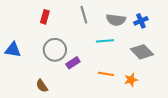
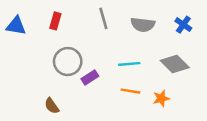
blue cross: (141, 21) -> (183, 25), moved, turned -32
cyan line: (105, 41) -> (129, 64), moved
blue triangle: (13, 50) -> (16, 26), moved

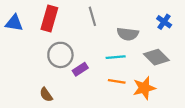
red rectangle: (55, 21) -> (49, 19), size x1.6
gray semicircle: (143, 25) -> (128, 34), moved
orange star: (161, 98) -> (144, 88), size x1.5

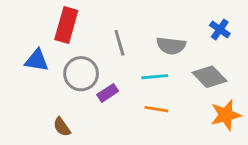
gray line: (92, 16) -> (119, 43), moved
blue triangle: (14, 23) -> (37, 60), moved
orange star: (144, 88) -> (226, 115), moved

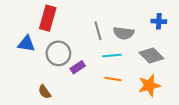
blue cross: (220, 29) -> (159, 21), turned -32
gray line: (119, 43) -> (98, 31), moved
orange star: (226, 115) -> (149, 85), moved

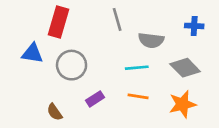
gray line: (98, 31) -> (117, 19), moved
purple rectangle: (78, 67) -> (95, 99), moved

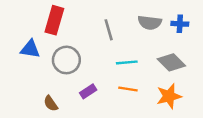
gray line: (117, 19) -> (109, 30), moved
gray semicircle: (151, 40) -> (150, 23), moved

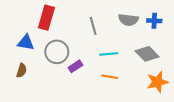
purple rectangle: (88, 91) -> (75, 66), moved
orange star: (169, 96) -> (157, 82), moved
brown semicircle: (51, 103) -> (22, 71), moved, turned -128

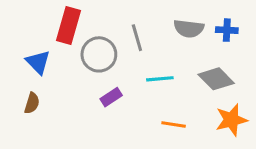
blue triangle: (26, 43) -> (38, 62), turned 36
gray circle: (57, 52) -> (99, 54), moved
orange line: (110, 77) -> (174, 124), moved

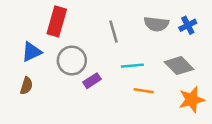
blue cross: (227, 30) -> (188, 25), turned -30
gray circle: (99, 54) -> (72, 61), moved
blue triangle: (38, 62) -> (31, 52), turned 50
orange line: (174, 124) -> (144, 91), moved

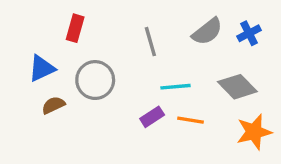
red rectangle: (57, 21) -> (75, 28), size x0.7
gray semicircle: (156, 24) -> (207, 32), turned -45
purple rectangle: (92, 81) -> (152, 117), moved
brown semicircle: (26, 86) -> (53, 105), moved, turned -132

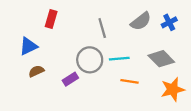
gray circle: (95, 80) -> (90, 60), moved
purple rectangle: (152, 117) -> (70, 79), moved

